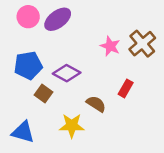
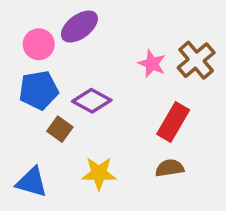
pink circle: (28, 17) -> (39, 44), moved
red rectangle: (126, 88) -> (173, 122), size x1.5
brown semicircle: (96, 104) -> (170, 168), moved, turned -42

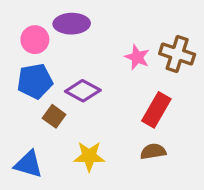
purple ellipse: (79, 27) -> (72, 24), turned 36
brown cross: (196, 60) -> (177, 54), turned -32

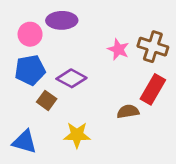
red rectangle: (156, 110) -> (153, 89), moved
brown semicircle: (153, 151) -> (128, 111), moved

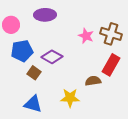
pink circle: (30, 34) -> (11, 25), moved
yellow star: (77, 135) -> (70, 98), moved
blue triangle: (25, 142) -> (33, 104), moved

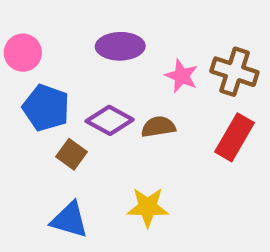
purple ellipse: (45, 15) -> (120, 46), moved
blue pentagon: (22, 51) -> (46, 108), turned 30
brown semicircle: (93, 81) -> (158, 127), moved

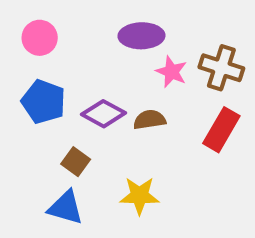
purple ellipse: (120, 46) -> (141, 36), moved
pink circle: (23, 53) -> (40, 38), moved
brown square: (72, 154) -> (76, 162), moved

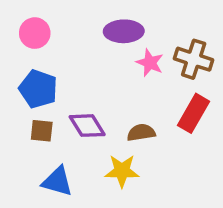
purple diamond: (104, 114) -> (87, 126), moved, turned 30
brown semicircle: (149, 120) -> (141, 133), moved
brown square: (76, 162) -> (42, 131), moved, turned -30

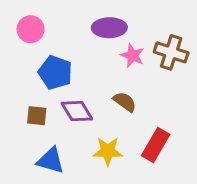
blue pentagon: (38, 89) -> (55, 72), moved
red rectangle: (194, 113) -> (156, 145), moved
brown semicircle: (141, 133) -> (125, 102), moved, turned 45

